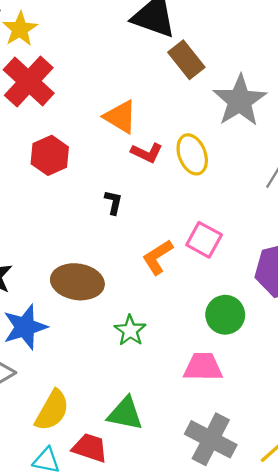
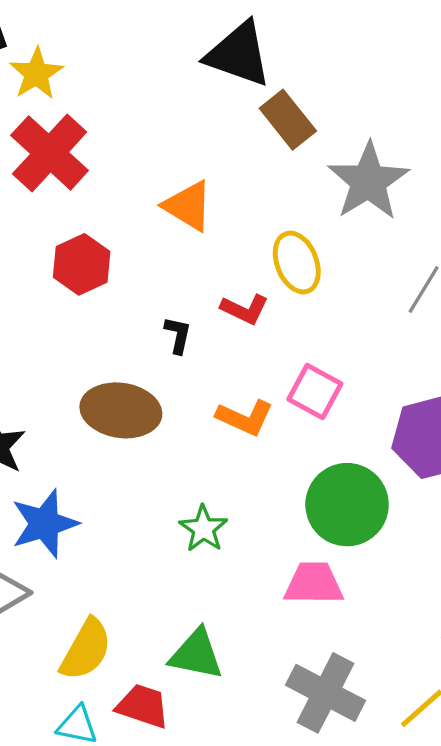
red L-shape: (147, 153) -> (245, 309), moved
orange L-shape: (158, 257) -> (245, 418), turned -123
brown ellipse: (77, 282) -> (121, 410), moved
green circle: (225, 315) -> (347, 505), size x1.4

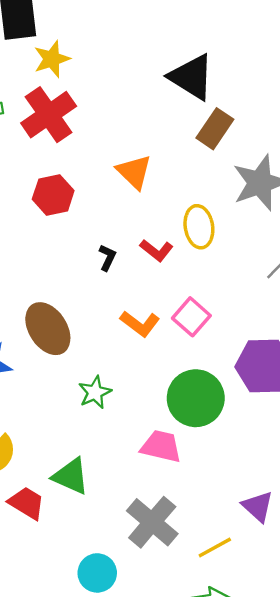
brown rectangle: (288, 120) -> (215, 129), turned 60
brown ellipse: (121, 410) -> (48, 329), moved, turned 36

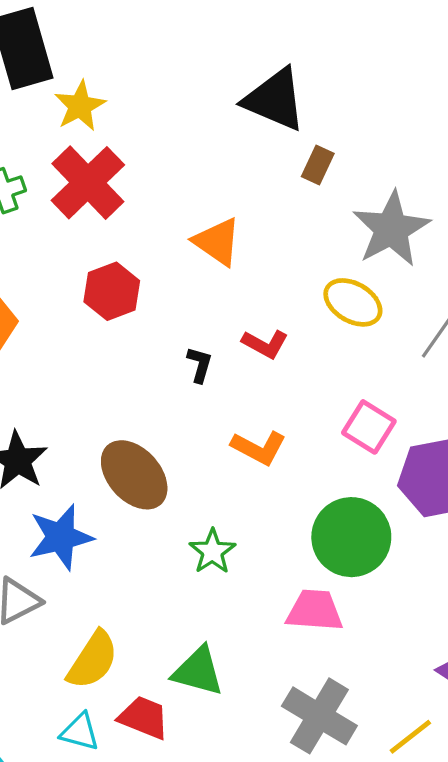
brown rectangle: (215, 129) -> (318, 165), size x0.7
yellow ellipse: (199, 227) -> (353, 302), moved, turned -42
pink square: (191, 317) -> (369, 427), moved

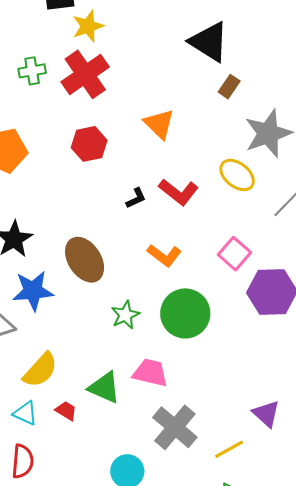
red L-shape: (265, 344) -> (179, 192), size x1.4
black L-shape: (200, 365) -> (136, 198), turned 40
green circle: (351, 537) -> (185, 313), moved
pink trapezoid: (315, 611) -> (150, 373), moved
red trapezoid: (144, 718) -> (66, 411), size x0.7

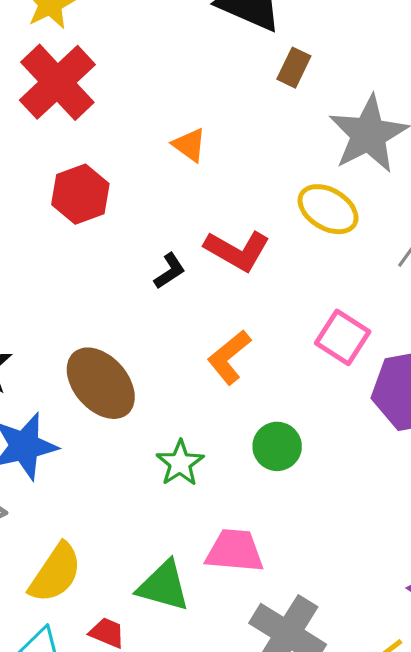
orange triangle: (159, 124) -> (189, 145), size x0.7
orange L-shape: (164, 255) -> (229, 357), turned 112
green circle: (185, 313) -> (277, 446), size x0.6

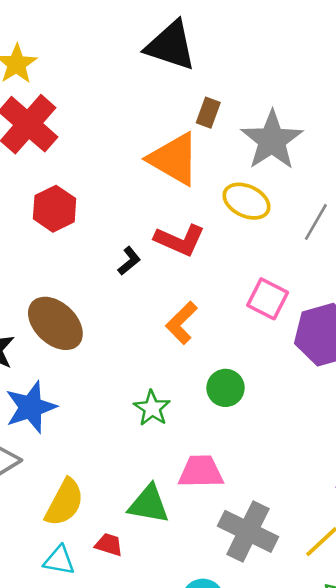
brown rectangle: (294, 68) -> (208, 113), moved
orange triangle: (189, 145) -> (174, 159), moved, size x2.0
brown ellipse: (101, 383) -> (55, 323), moved

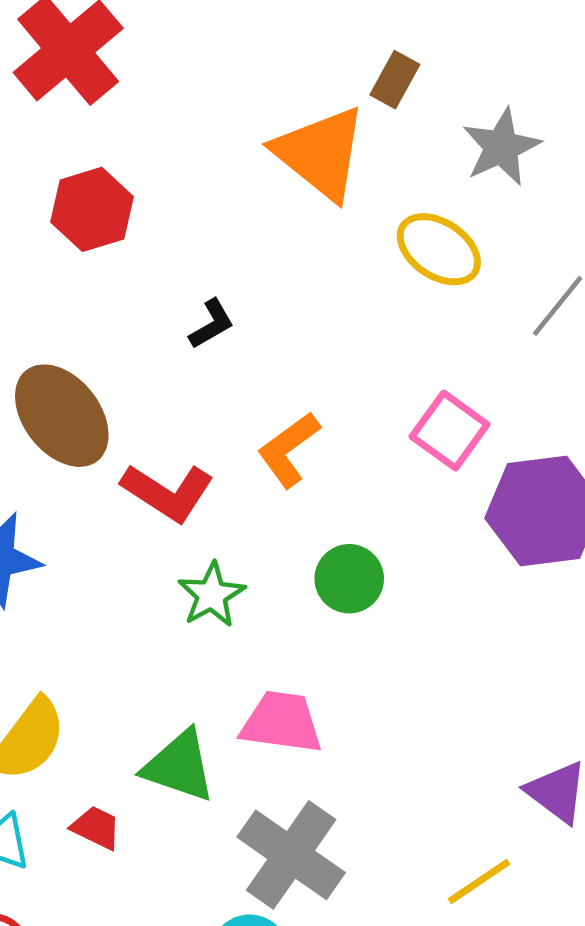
gray star: (272, 140) -> (501, 147), size x0.7
red L-shape: (180, 240) -> (168, 492), moved
gray cross: (248, 531) -> (291, 855), moved

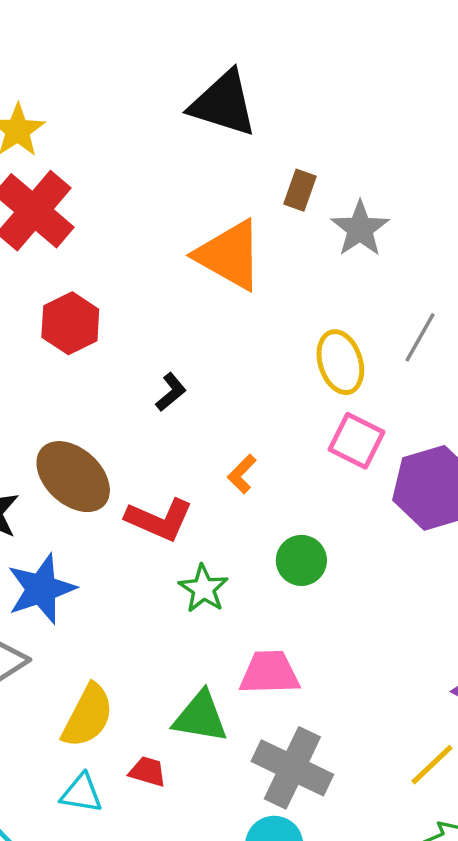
brown rectangle: (395, 80) -> (300, 190), moved
yellow ellipse: (439, 249) -> (340, 362), moved, turned 48
orange L-shape: (289, 450) -> (242, 474), size x0.7

